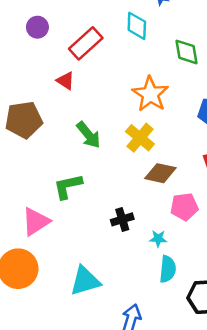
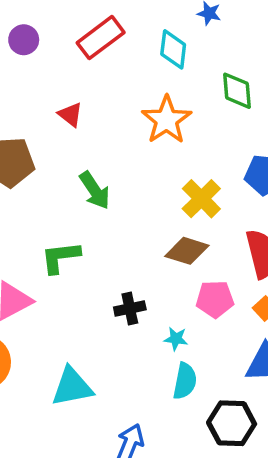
purple circle: (37, 27) -> (24, 40), moved
red rectangle: (86, 43) -> (101, 38), moved
orange star: (150, 94) -> (167, 120), moved
yellow cross: (140, 138) -> (201, 199), moved

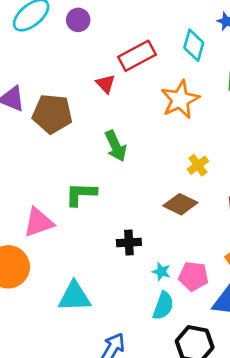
red rectangle: (101, 38) -> (137, 56), moved
yellow cross: (201, 199) -> (198, 165), size x0.7
pink pentagon: (215, 299) -> (193, 276), moved

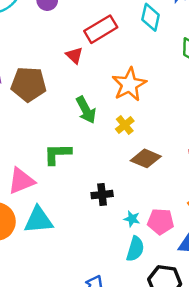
orange star: (180, 100) -> (129, 84), moved
yellow cross: (198, 165) -> (125, 125), moved
cyan triangle: (74, 297) -> (38, 220), moved

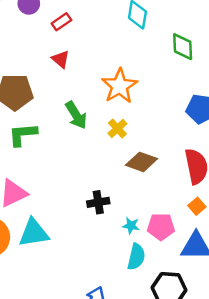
red rectangle: (101, 29) -> (61, 22), moved, size x0.6
green L-shape: (57, 154) -> (23, 134), moved

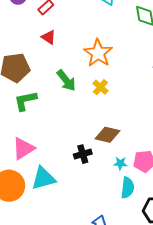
brown diamond: (141, 162) -> (108, 135), moved
black cross: (98, 202) -> (83, 154), moved

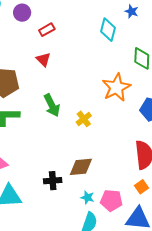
orange star: (98, 53) -> (116, 87), moved
brown diamond: (108, 135) -> (81, 167), turned -30

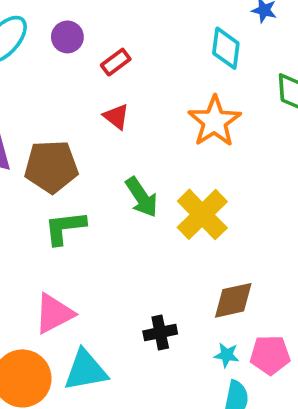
orange star: (116, 87) -> (215, 121), moved
yellow cross: (84, 119) -> (202, 214), size x1.8
brown diamond: (81, 167) -> (233, 300), moved

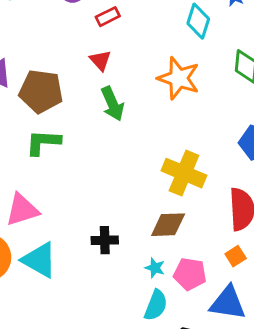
orange star: (215, 121) -> (179, 78), turned -30
green arrow: (142, 197) -> (112, 104), moved
yellow cross: (202, 214) -> (184, 173), moved, turned -33
cyan triangle: (86, 370) -> (39, 260), turned 30

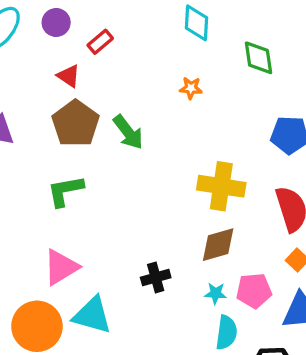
red triangle: (100, 60) -> (69, 76), moved
orange star: (179, 78) -> (191, 88), size x0.5
brown pentagon: (41, 91) -> (76, 124), moved, turned -30

